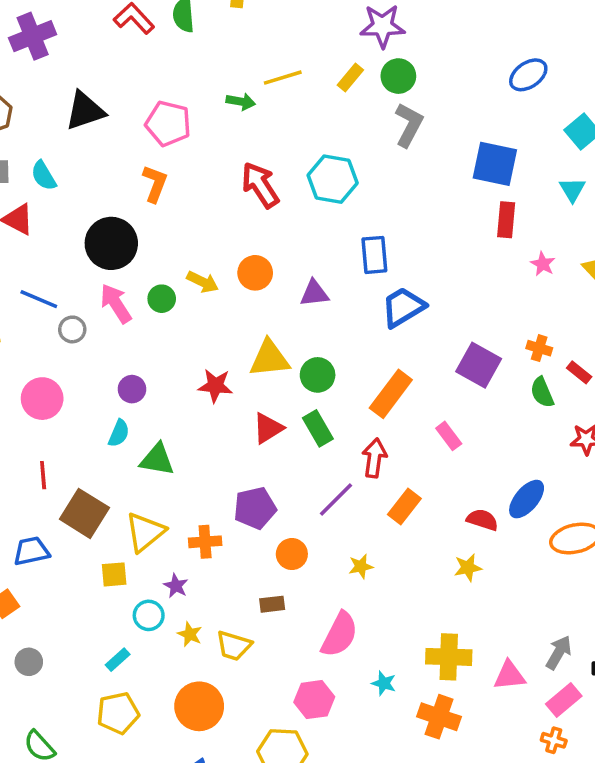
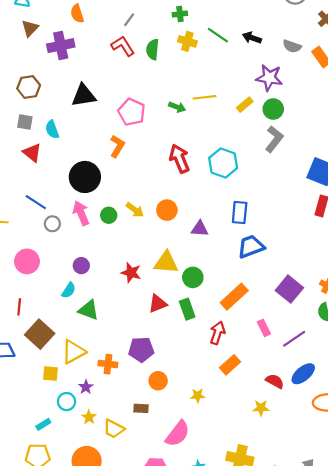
purple line: (336, 499) -> (294, 339), moved

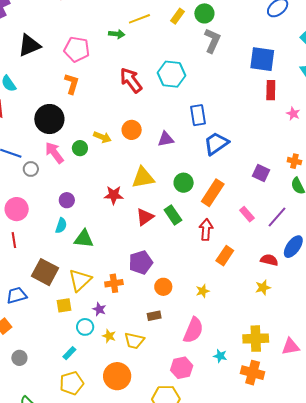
green circle: (193, 277) -> (184, 183), moved
purple square: (289, 289) -> (261, 173), size x0.7
red line: (19, 307) -> (14, 240), moved

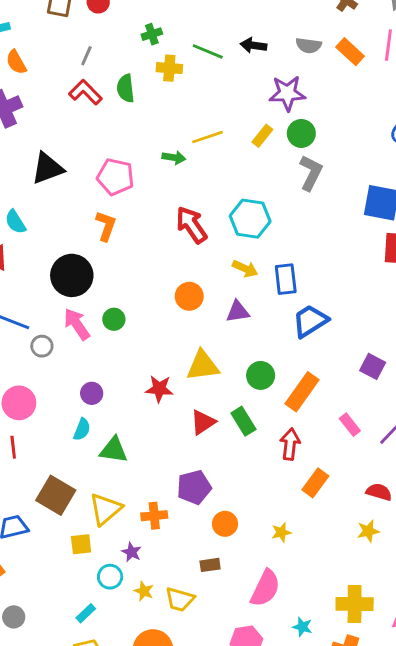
yellow arrow: (102, 137) -> (245, 269), moved

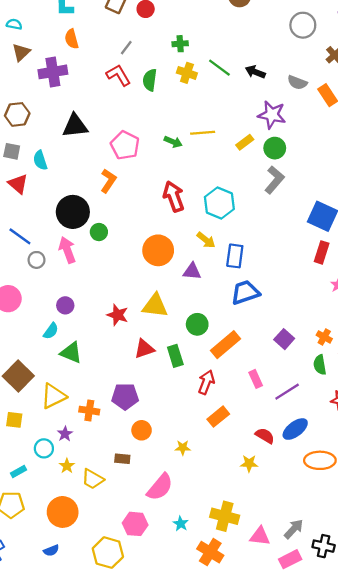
orange circle: (189, 296) -> (158, 250), size x1.4
green circle: (114, 319) -> (99, 232), moved
yellow square: (81, 544) -> (14, 420), moved

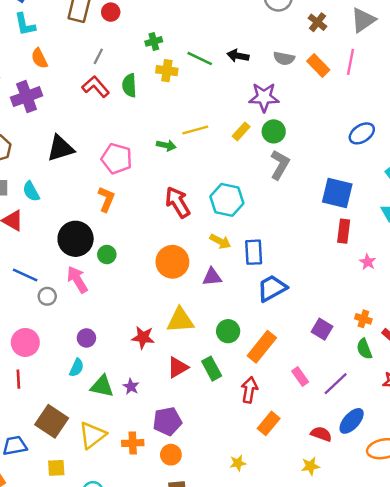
orange circle: (142, 430) -> (171, 455), moved
purple star: (65, 434) -> (131, 387), moved

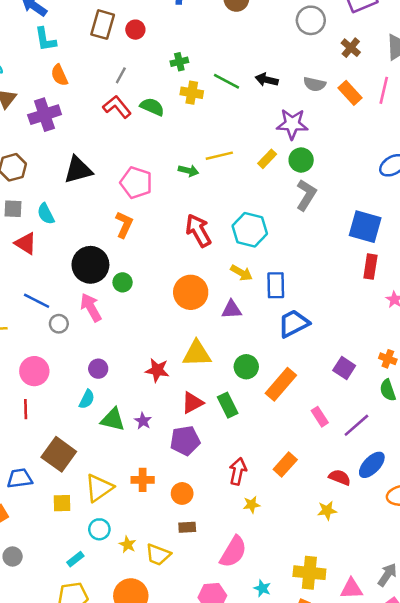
green semicircle: (129, 85) -> (152, 107), turned 115
red arrow: (249, 390) -> (238, 471), moved
purple pentagon: (167, 421) -> (185, 441), moved
yellow triangle: (92, 435) -> (99, 488), moved

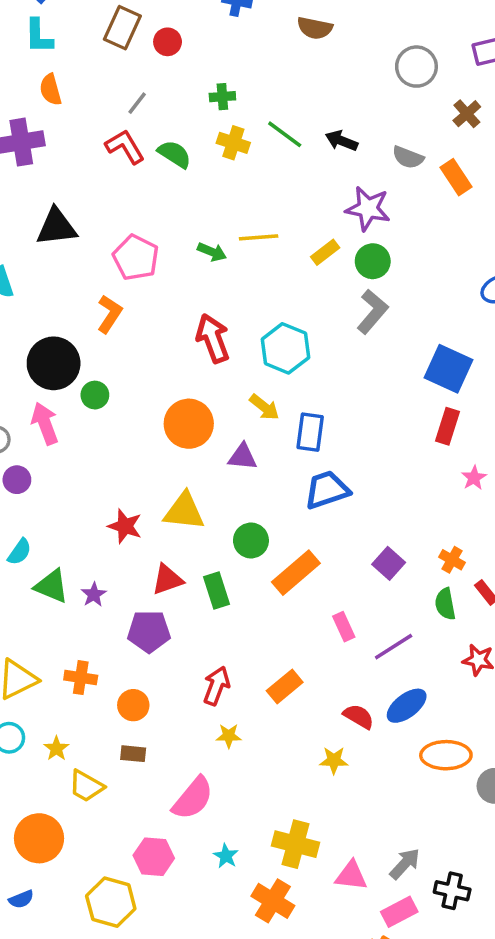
purple circle: (98, 369) -> (17, 480), moved
yellow star: (128, 545) -> (56, 749), moved

